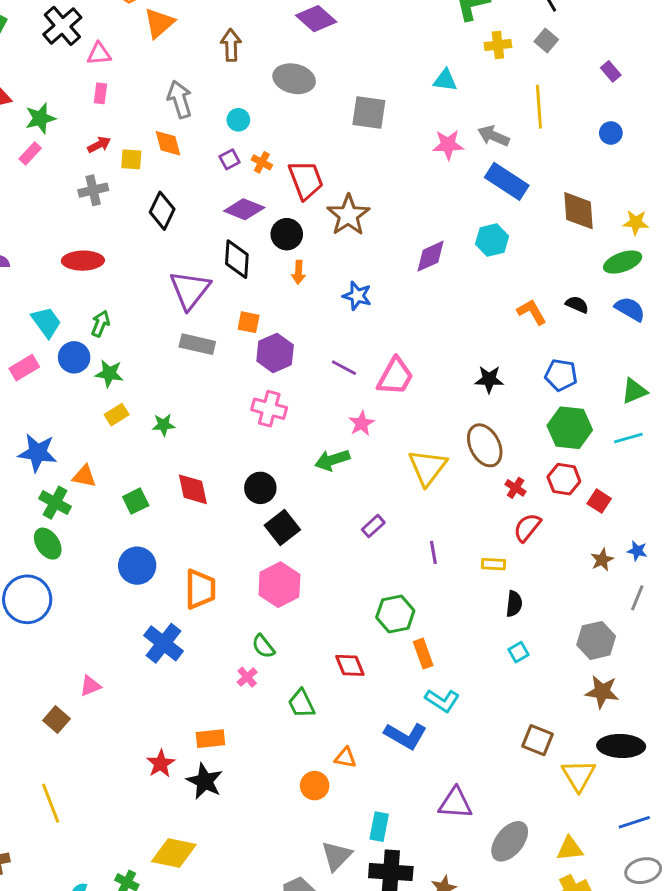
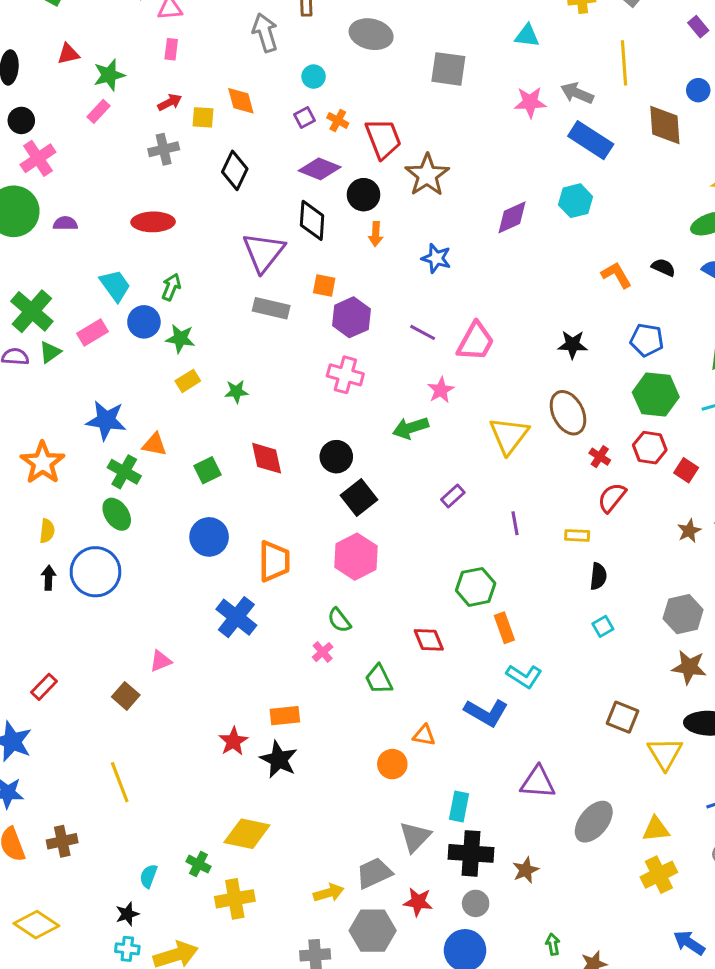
gray arrow: (180, 99) -> (265, 33), moved
brown diamond: (579, 211) -> (665, 125), moved

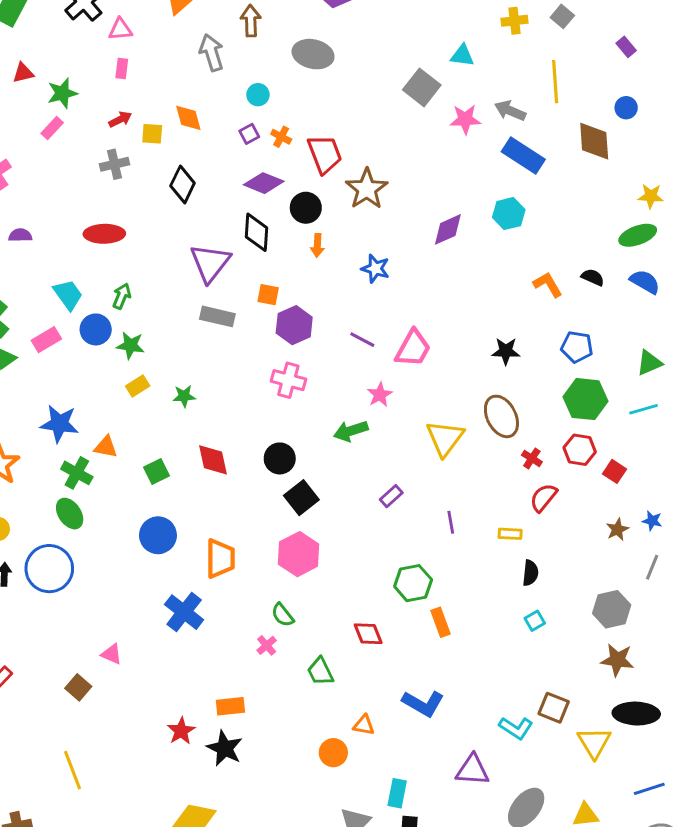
gray square: (448, 69) -> (422, 87), moved, turned 30
pink triangle: (161, 661) -> (112, 654), turned 45
cyan L-shape: (524, 676) -> (516, 728), moved

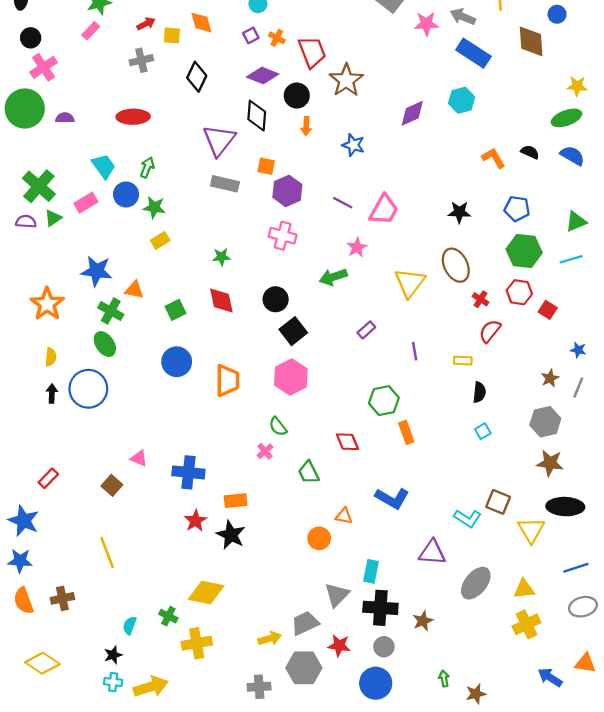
green star: (184, 396) -> (221, 257), moved
brown star: (617, 529) -> (550, 378), moved
blue cross: (184, 612) -> (188, 472), moved, turned -32

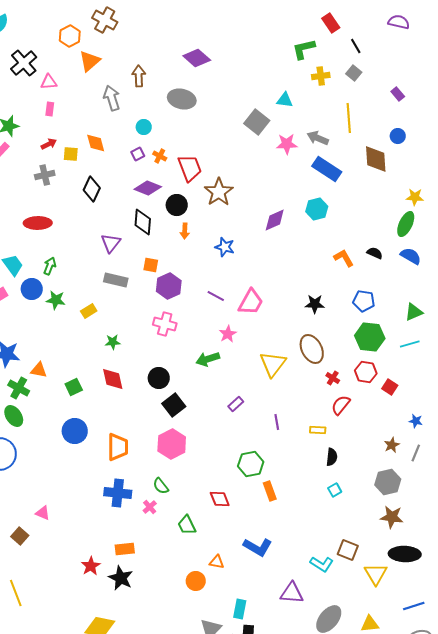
green ellipse: (566, 118) -> (406, 224), turned -45
purple triangle: (219, 140) -> (111, 243), size x0.7
yellow rectangle: (160, 240) -> (89, 311), moved
blue cross: (188, 472) -> (118, 493), moved

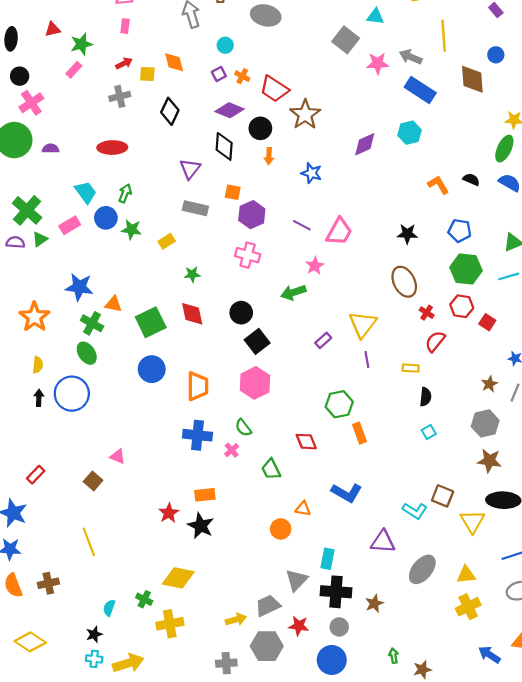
red trapezoid: (190, 168) -> (274, 89), turned 144
yellow triangle: (273, 364) -> (363, 324), moved
green square: (74, 387) -> (151, 322), size x1.6

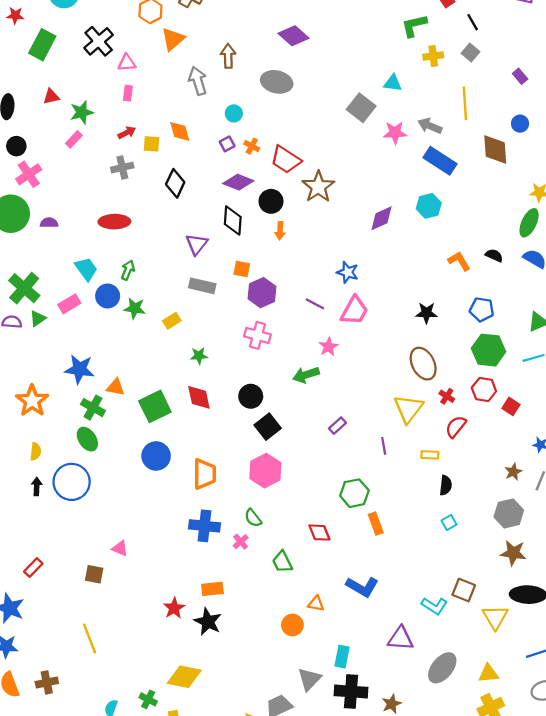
blue star: (312, 173) -> (348, 272), moved
yellow triangle: (363, 324) -> (408, 409), moved
brown square: (93, 481) -> (94, 574), turned -30

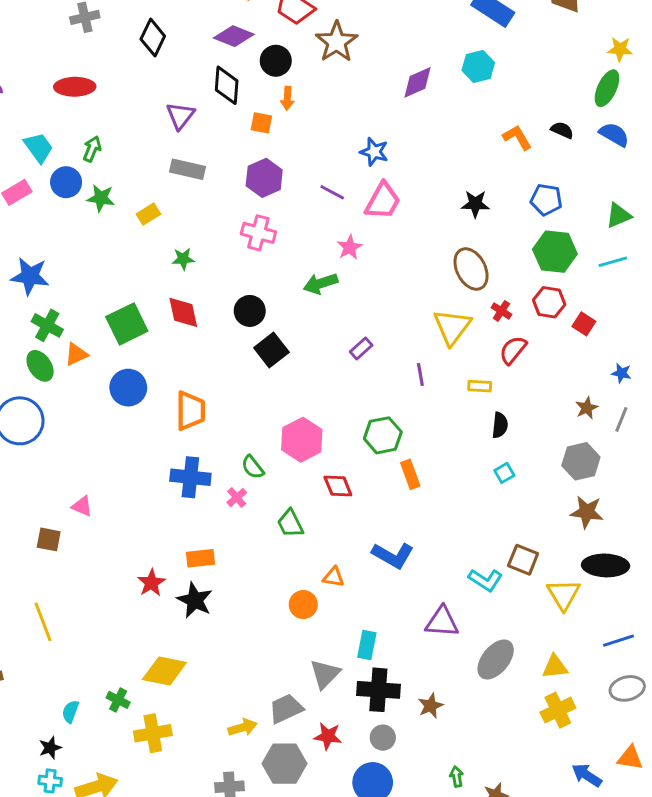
orange square: (242, 269) -> (261, 123), moved
orange triangle: (116, 387) -> (76, 354), moved, turned -36
pink hexagon: (265, 471) -> (302, 440), moved

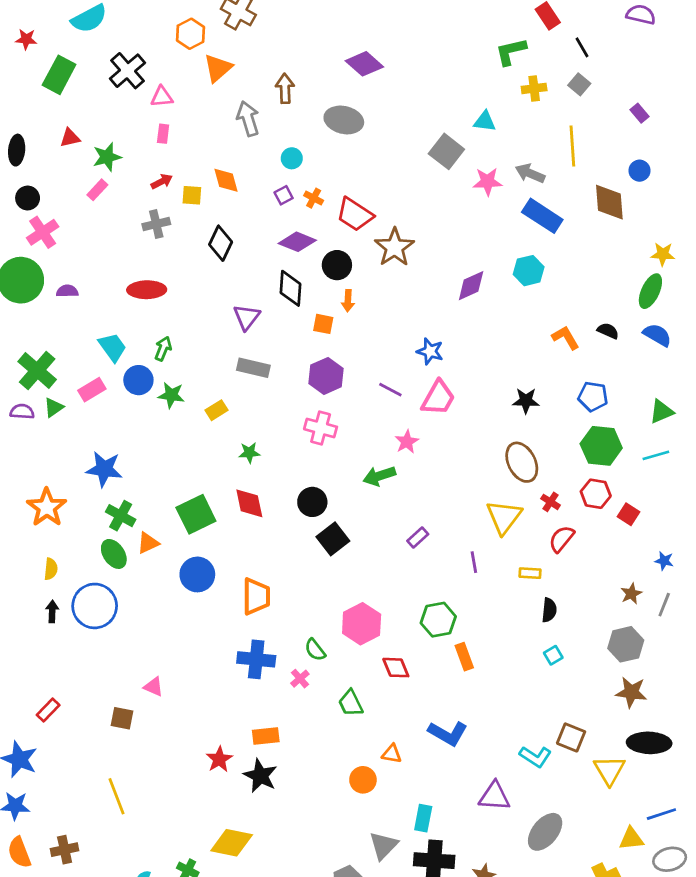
yellow triangle: (555, 667) -> (631, 839), moved

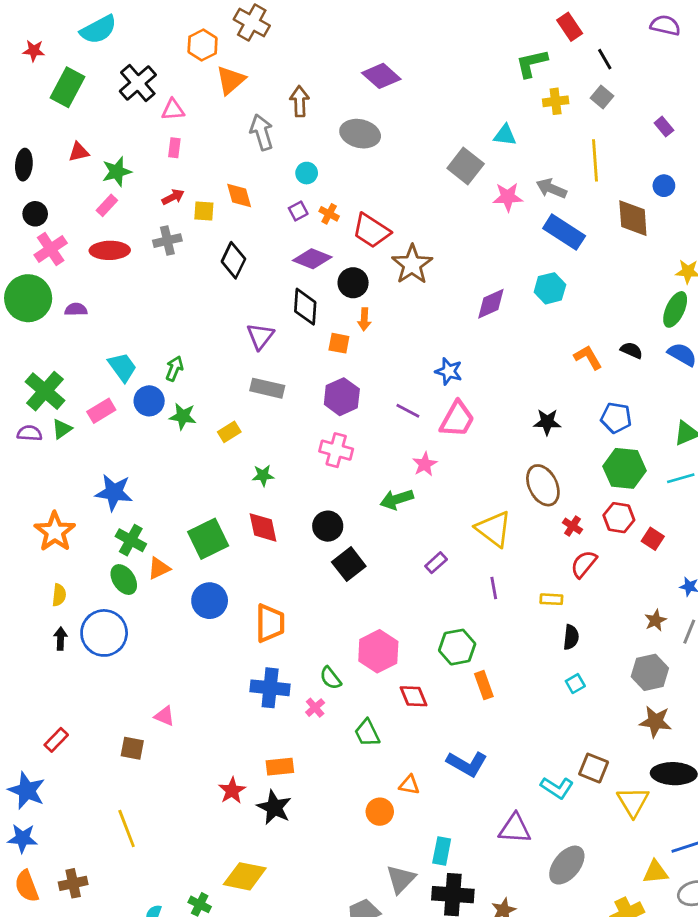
red ellipse: (147, 290) -> (110, 250), moved
yellow triangle: (504, 517) -> (494, 529), moved, turned -30

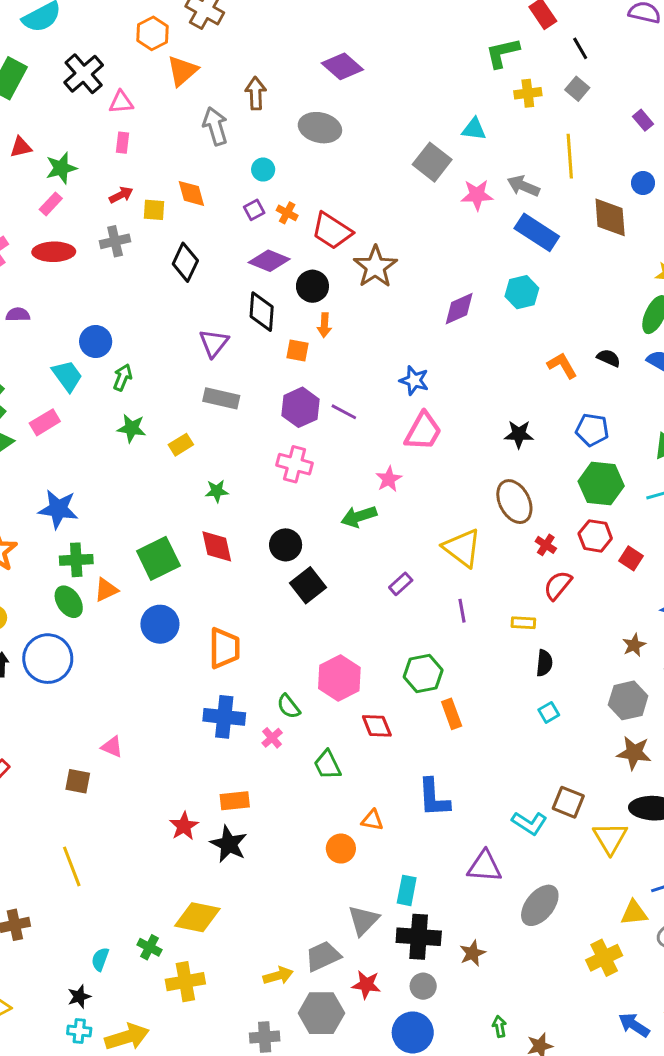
blue circle: (149, 401) -> (96, 342), moved
purple line: (408, 411) -> (344, 412), moved
green cross: (131, 540) -> (76, 560), turned -32
blue L-shape: (467, 764) -> (434, 798), turned 57

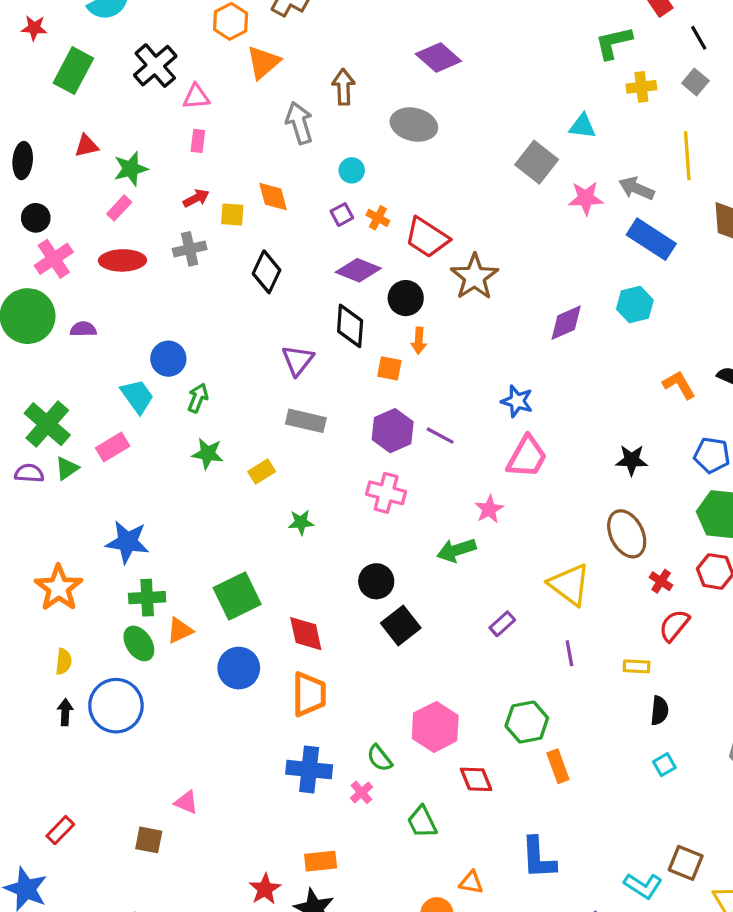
red diamond: (217, 546) -> (306, 634), moved

